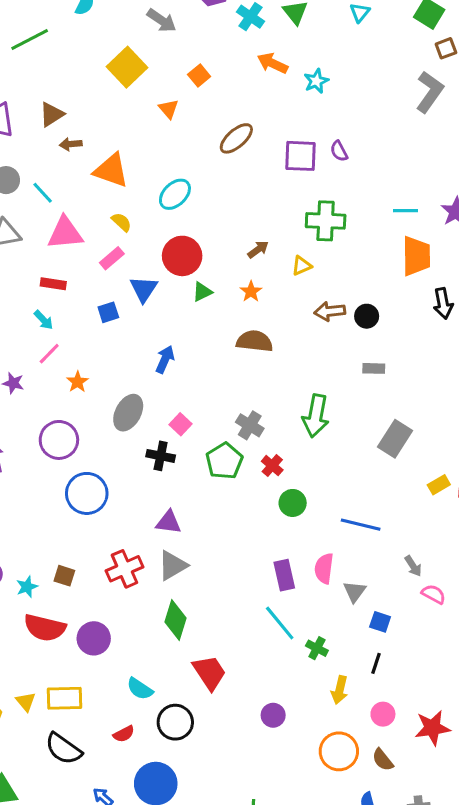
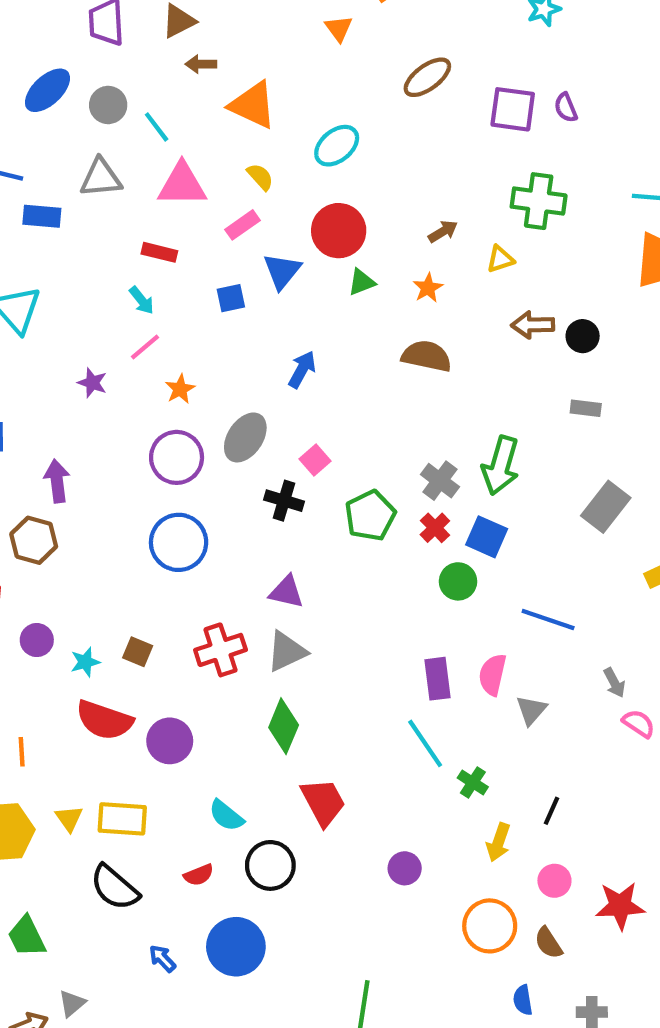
gray cross: (250, 425) -> (440, 481), moved
purple circle: (59, 440) -> (177, 457), moved
blue square: (380, 622) -> (487, 537), moved, size x1.4

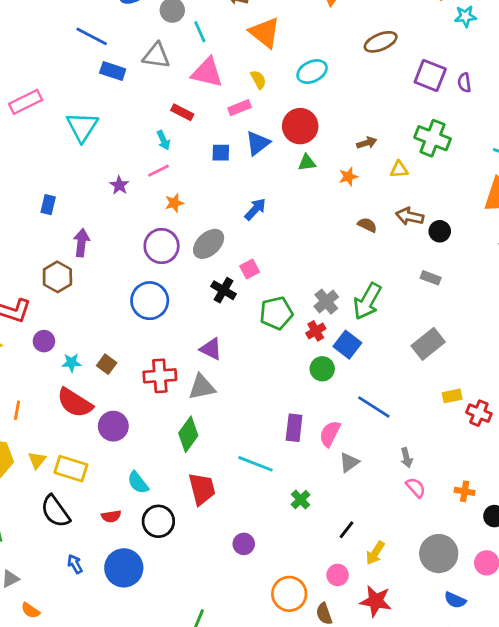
brown semicircle: (427, 356) -> (367, 225), moved, size x0.6
cyan line: (425, 743) -> (256, 464), moved, turned -48
yellow arrow: (498, 842) -> (375, 553), moved

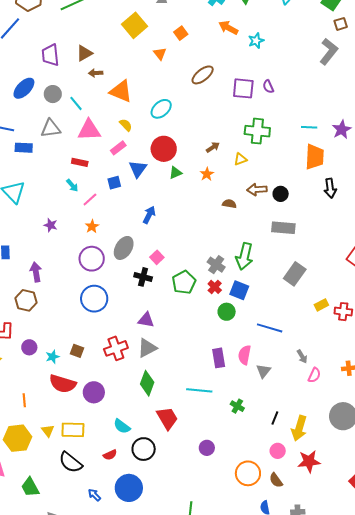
pink line: (158, 171) -> (90, 199), moved
gray rectangle: (431, 278) -> (283, 228), size x1.6
pink semicircle: (416, 488) -> (314, 375), turned 84
yellow arrow: (375, 553) -> (299, 428), size x1.4

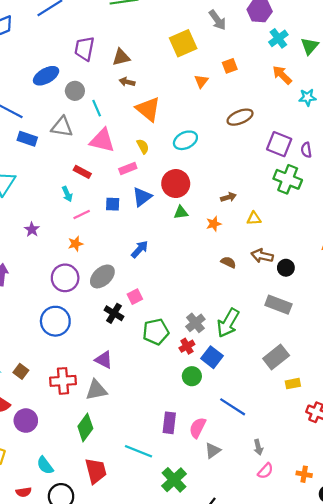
green cross: (257, 131) -> (288, 179), moved
yellow rectangle: (321, 305) -> (293, 384), moved
green cross: (237, 406) -> (174, 480), size x1.6

